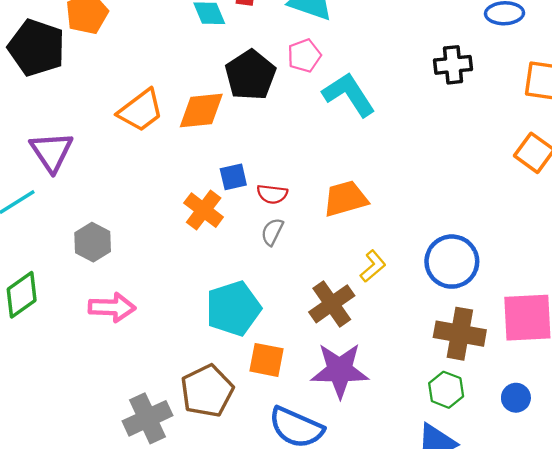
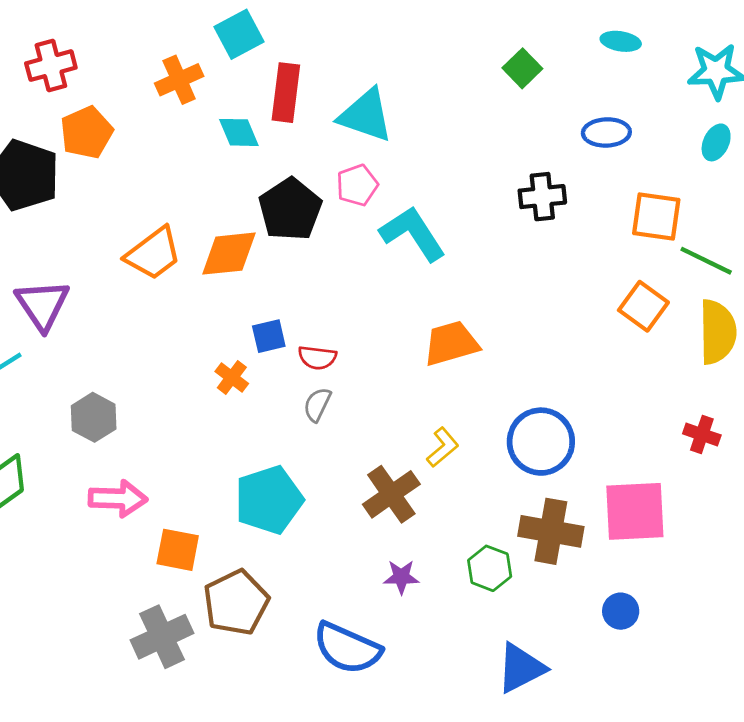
orange trapezoid: (345, 199) -> (451, 343), moved
orange cross: (204, 210) -> (232, 377), size x0.7
orange square: (266, 360) -> (178, 550), moved
purple star: (340, 370) -> (401, 577), size x0.5
green hexagon: (446, 390) -> (490, 568), moved

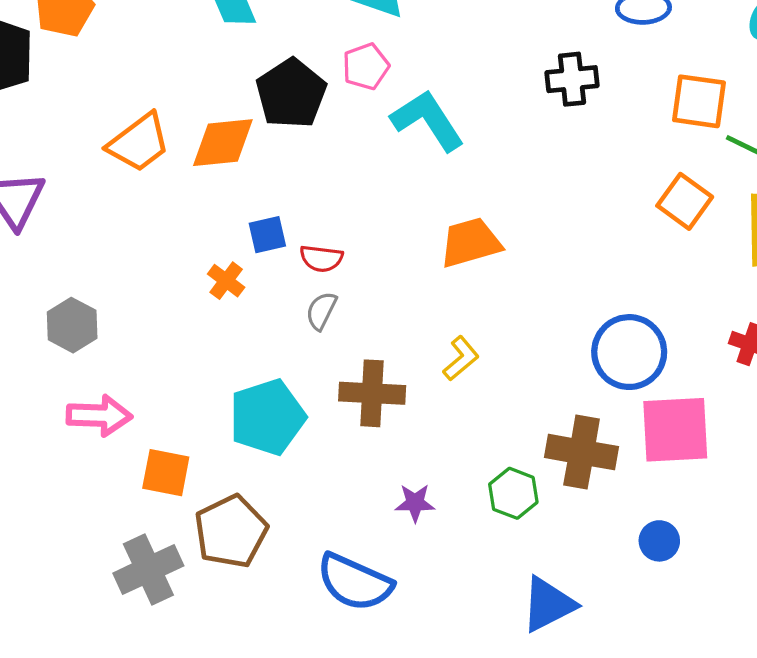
blue circle: (541, 442) -> (629, 352), moved
brown cross: (391, 494) -> (372, 393), moved, turned 38

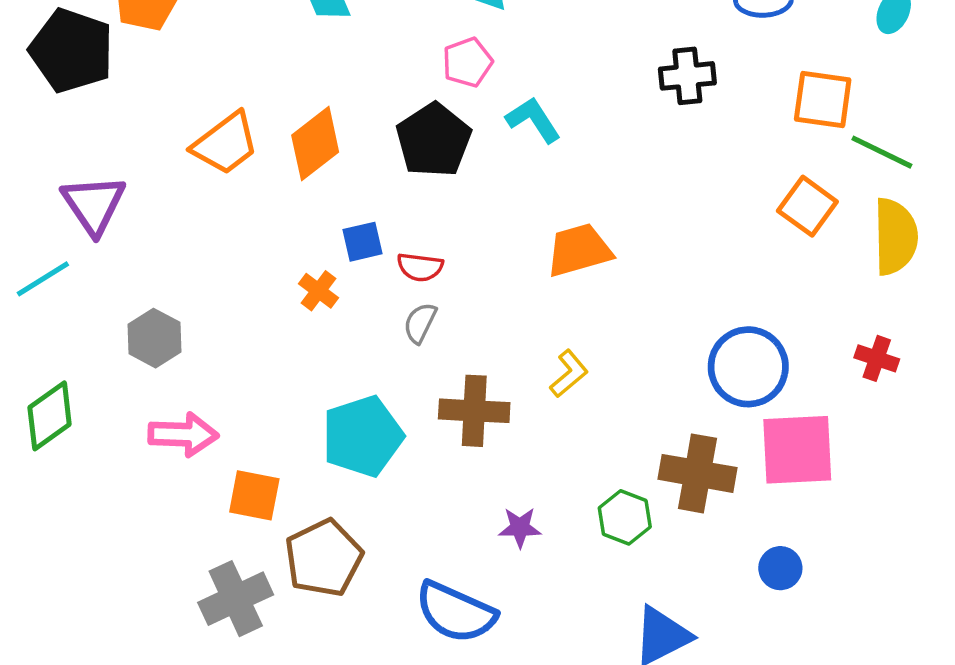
black pentagon: (291, 93) -> (434, 140), moved
cyan L-shape: (428, 120) -> (533, 120), size x0.7
orange diamond: (223, 143) -> (315, 144), turned -32

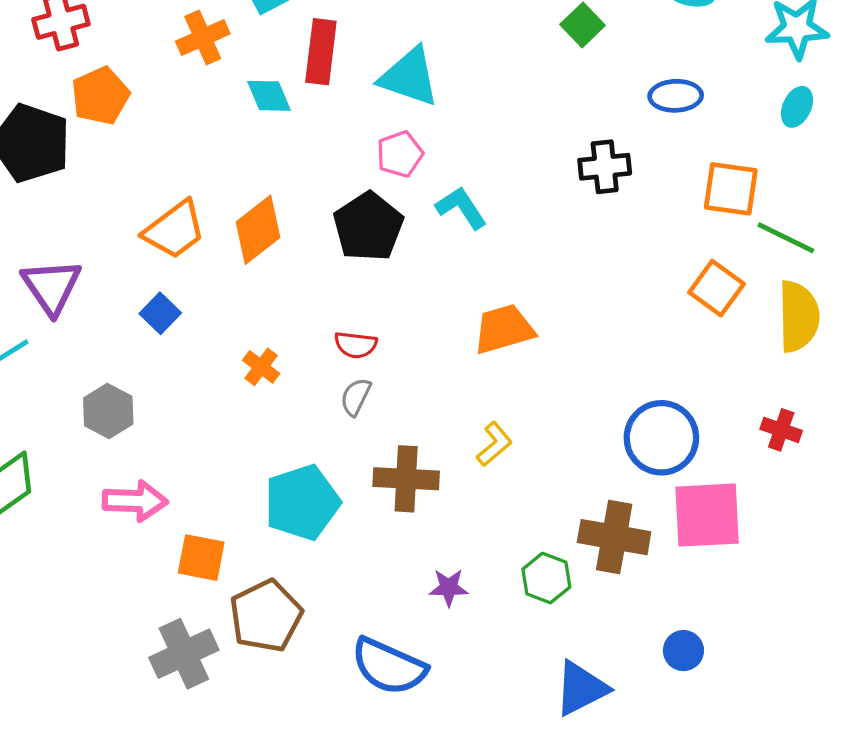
blue square: (363, 242) -> (160, 313), moved, turned -33
blue circle: (780, 568) -> (683, 651), moved

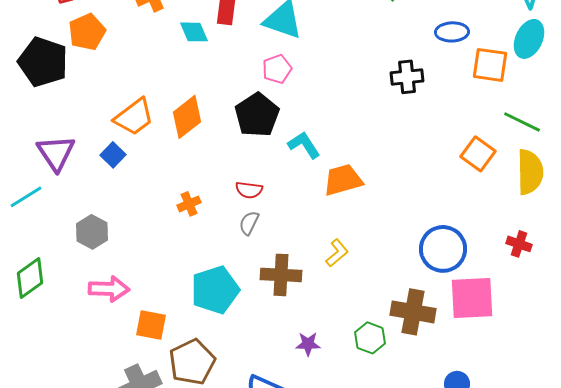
cyan ellipse: (797, 107) -> (529, 39), size x1.5
orange square: (731, 189) -> (490, 65), moved
cyan L-shape: (461, 208) -> (304, 145), moved
blue square: (160, 313) -> (113, 155), moved
orange cross: (261, 367) -> (189, 204), turned 30

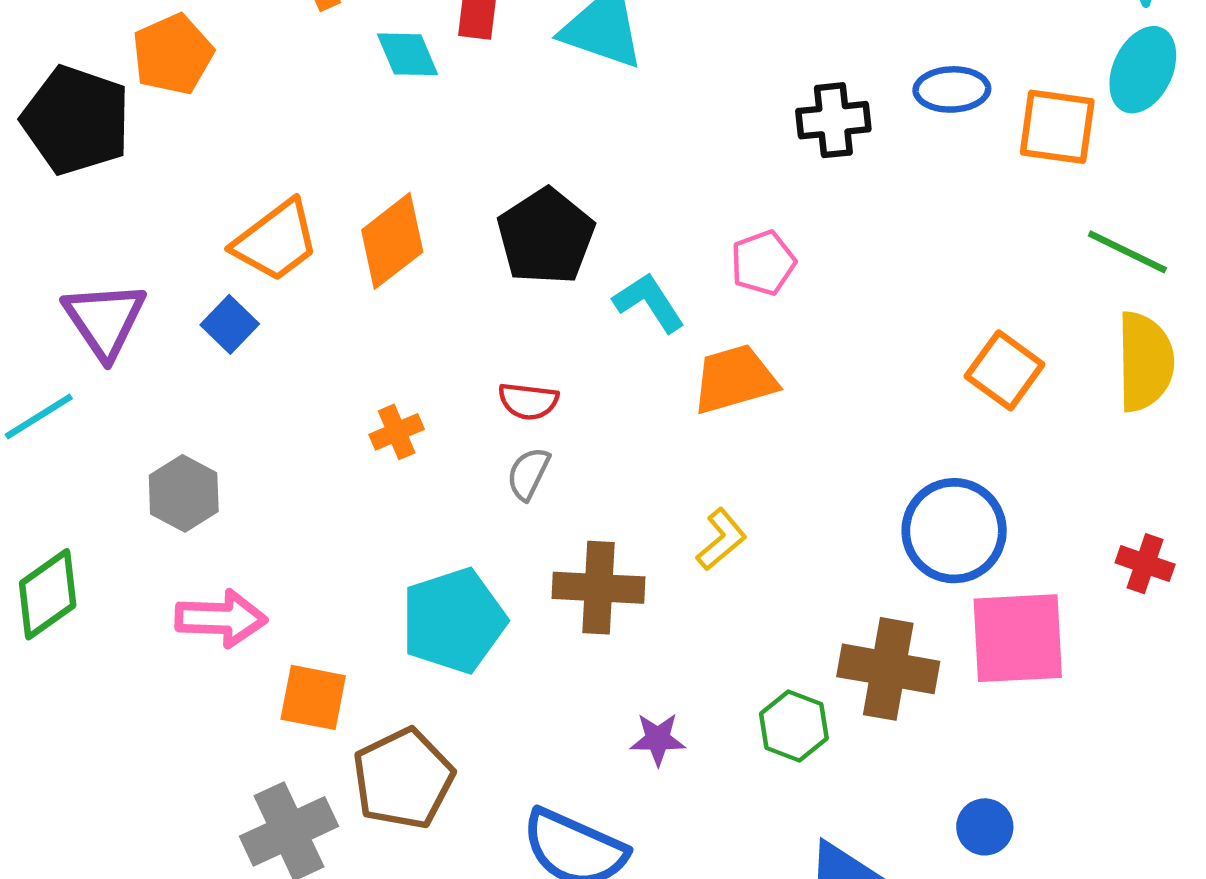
blue ellipse: (452, 32) -> (952, 89), moved
pink pentagon: (277, 69) -> (763, 263), moved
black cross: (407, 77) -> (833, 120), moved
orange square: (478, 154) -> (1005, 370), moved
red cross: (519, 244) -> (1145, 564), moved

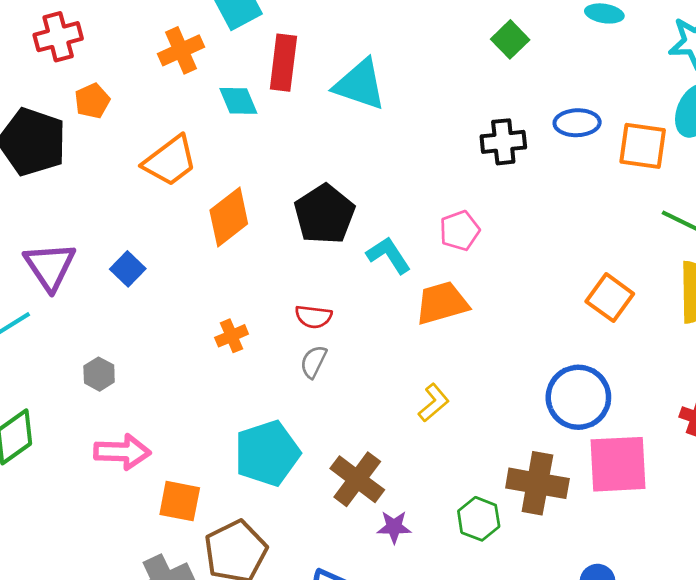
orange pentagon: (173, 54) -> (92, 101), size x0.7
orange trapezoid: (276, 241) -> (170, 161), moved
gray hexagon: (184, 493) -> (99, 374), size x0.7
brown cross: (599, 588) -> (357, 479), moved, turned 34

